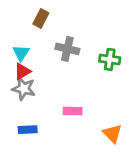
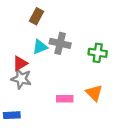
cyan triangle: (21, 53) -> (40, 47), moved, turned 35
blue rectangle: (28, 130) -> (12, 115), moved
orange triangle: (112, 134) -> (94, 93), moved

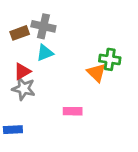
brown rectangle: (36, 16) -> (20, 33), moved, turned 42
gray cross: (60, 43) -> (43, 26), moved
orange triangle: (94, 93) -> (97, 73), moved

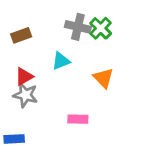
gray cross: (43, 26) -> (78, 27), moved
cyan triangle: (45, 53) -> (61, 61), moved
green cross: (110, 59) -> (101, 28), moved, turned 36

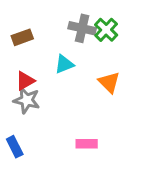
pink rectangle: (78, 119) -> (87, 144), moved
blue rectangle: (14, 139) -> (15, 147), turned 66

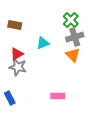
gray cross: (82, 28) -> (75, 37), moved, turned -30
brown rectangle: (22, 37) -> (15, 25), turned 32

